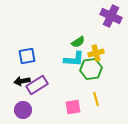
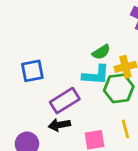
black arrow: (22, 81) -> (59, 125), moved
purple rectangle: (37, 85) -> (65, 101), moved

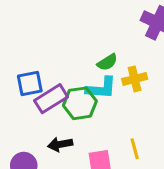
green hexagon: (119, 88) -> (80, 103), moved
purple rectangle: (65, 101) -> (51, 99), moved

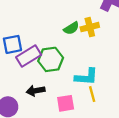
yellow cross: (135, 79) -> (90, 27), moved
cyan L-shape: (101, 88) -> (86, 77), moved

